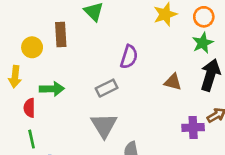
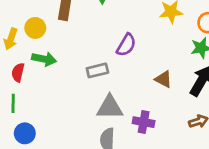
yellow circle: (32, 47) -> (35, 28), moved
gray triangle: (104, 125) -> (110, 107), moved, turned 48
purple cross: (193, 127) -> (144, 122), moved

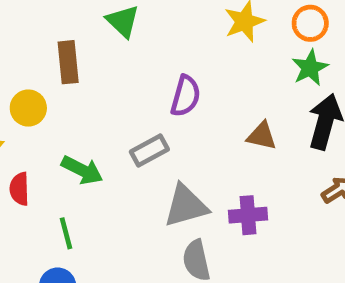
green arrow: (44, 59) -> (82, 170), moved, turned 30
green line: (13, 103) -> (66, 233), moved

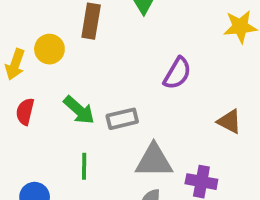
gray rectangle: (149, 151) -> (122, 119), moved
green line: (66, 233) -> (84, 166), moved

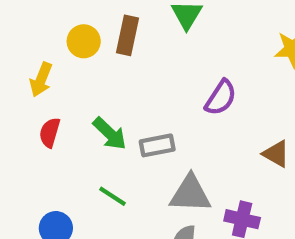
yellow circle: (49, 49) -> (84, 41), moved
green line: (84, 166) -> (113, 196), turned -60

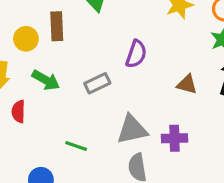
green arrow: (110, 134) -> (46, 80), moved
gray rectangle: (157, 145) -> (97, 83), moved

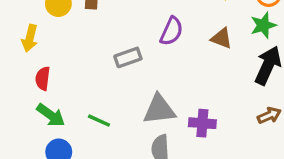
green arrow: (46, 80) -> (51, 115), moved
brown triangle: (187, 84) -> (221, 38), moved

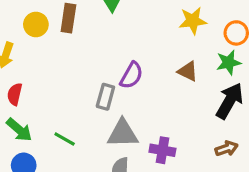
purple semicircle: (172, 31) -> (131, 75), moved
gray rectangle: (128, 57) -> (105, 97), moved, turned -60

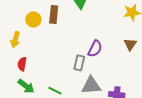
brown triangle: (188, 71) -> (130, 44), turned 40

